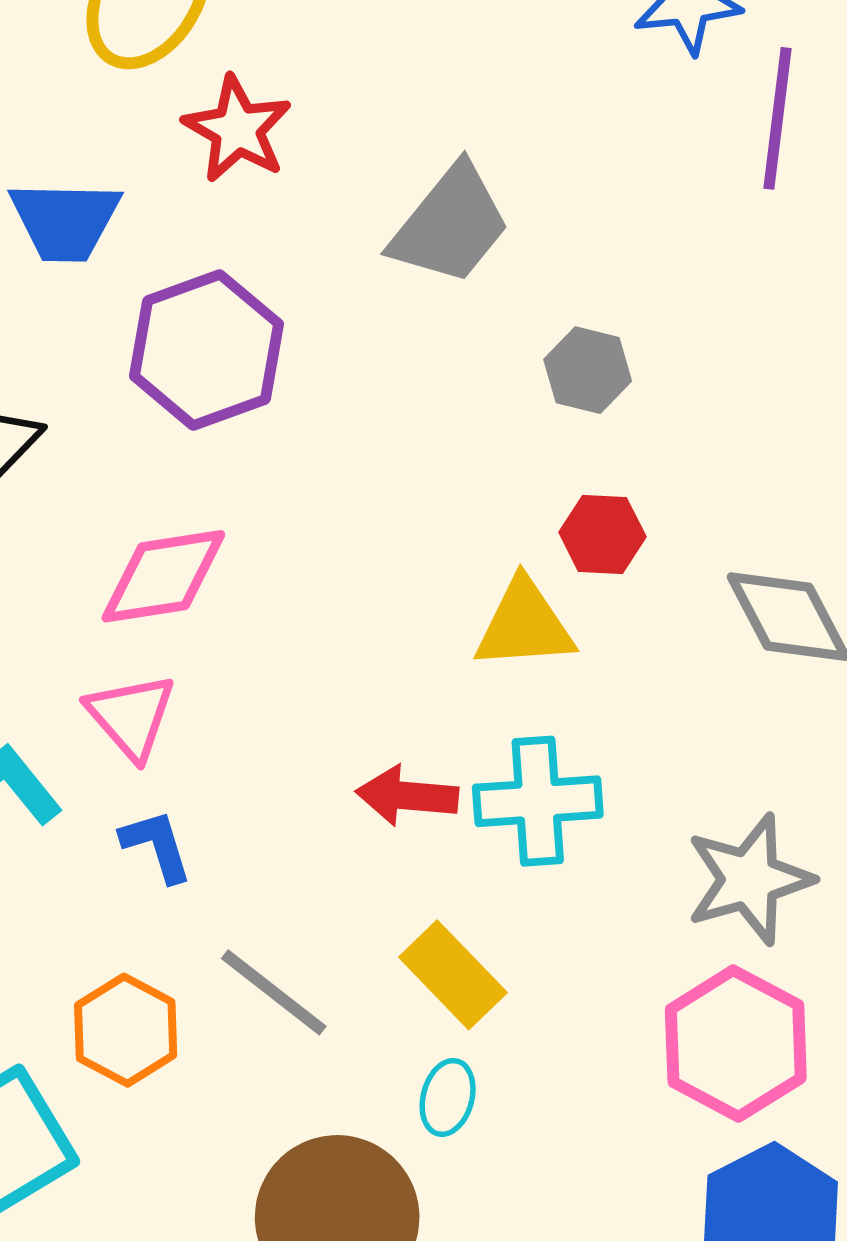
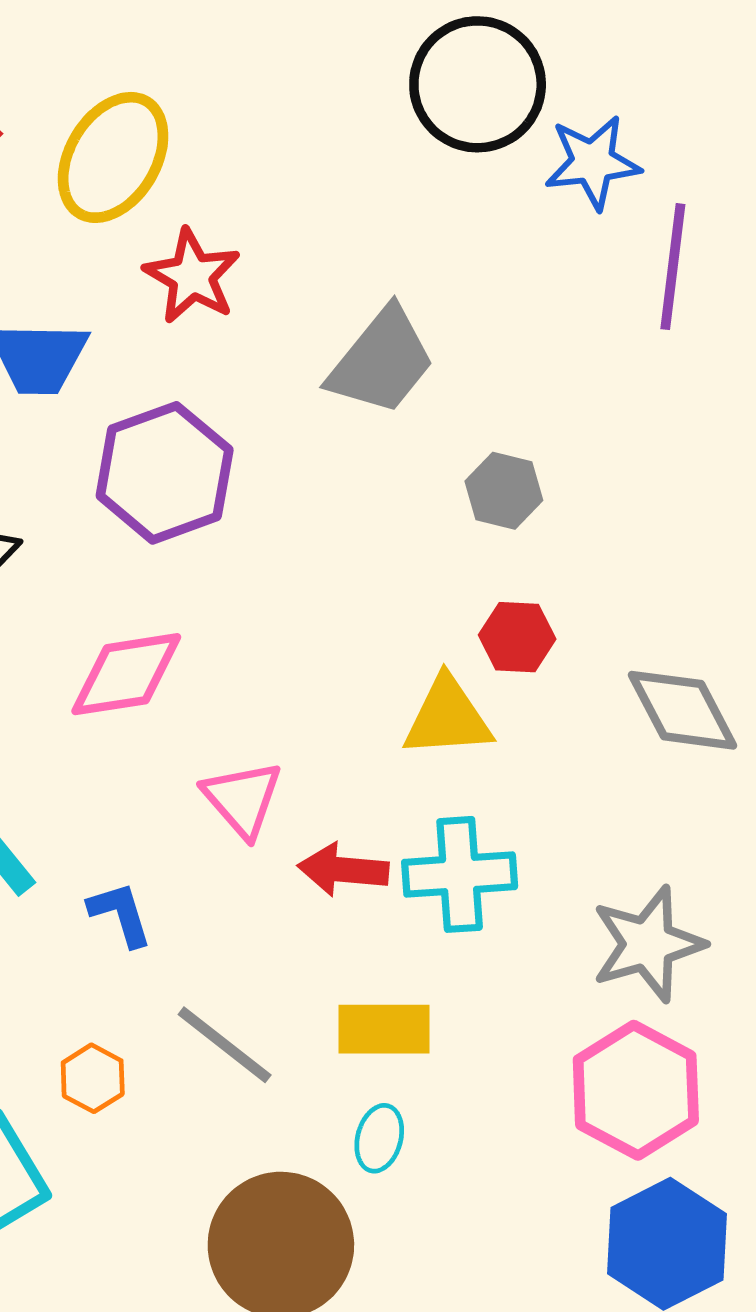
pink triangle: (131, 716) -> (243, 799), moved
yellow rectangle: (453, 975) -> (384, 1029), turned -46
orange hexagon: (126, 1030) -> (93, 1078), size x0.7

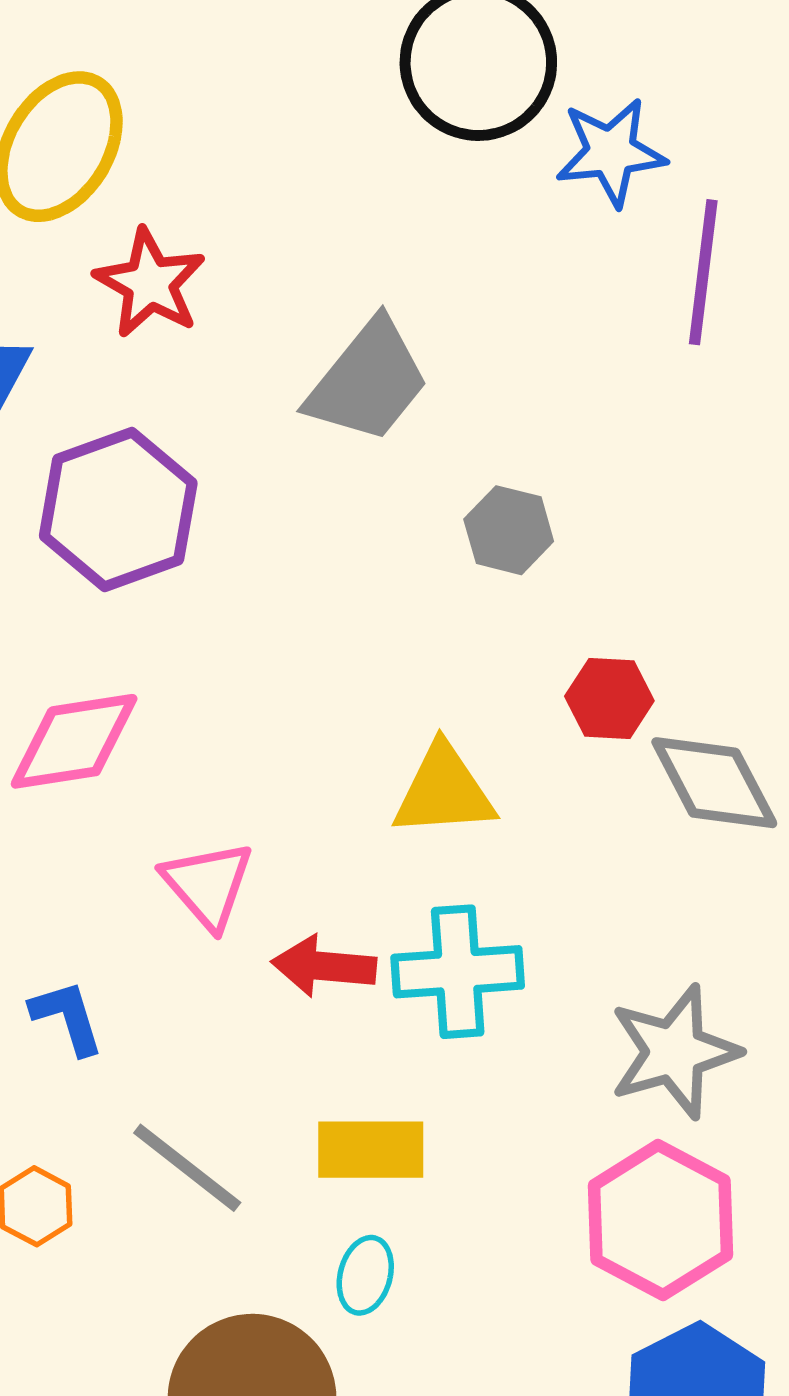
red hexagon: (517, 637) -> (609, 699), moved

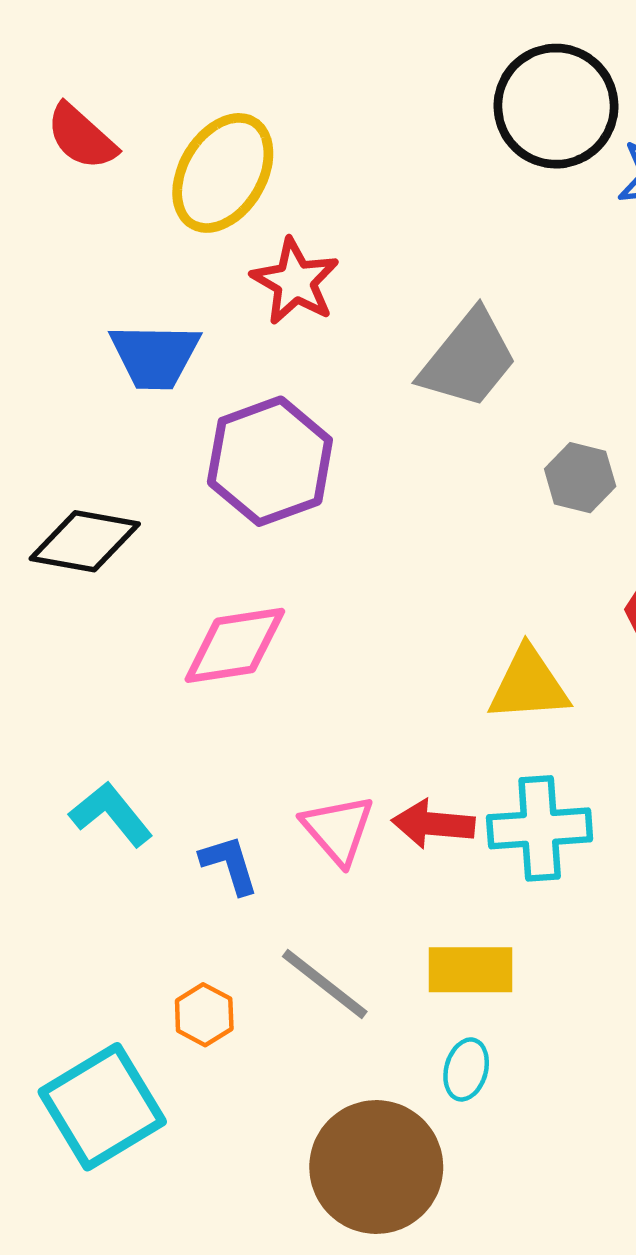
pink triangle: (208, 885) -> (338, 829), moved

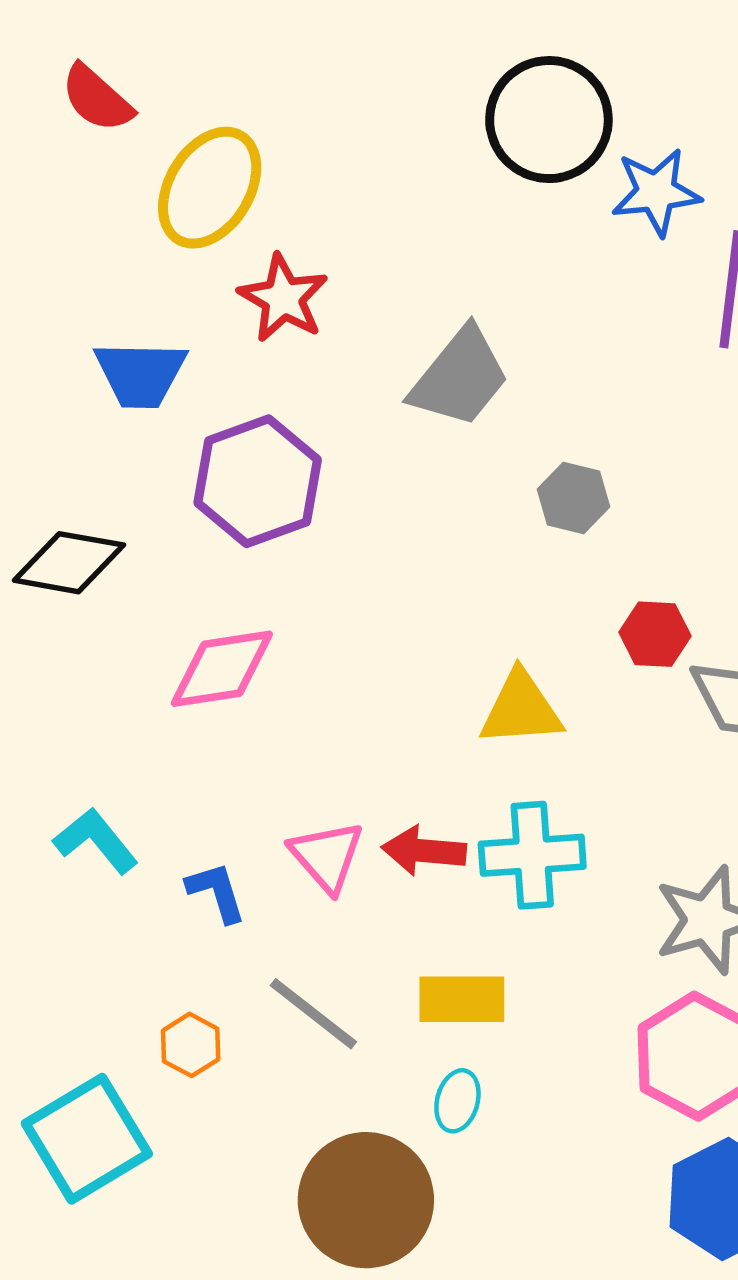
red semicircle: (81, 137) -> (97, 98), moved

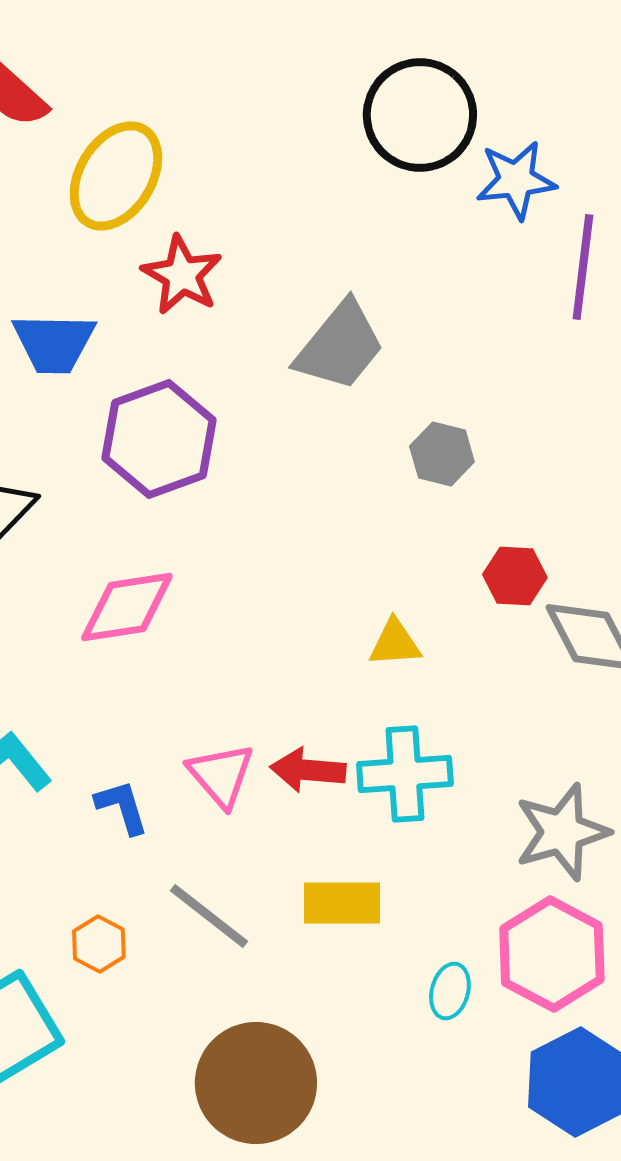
yellow triangle: (521, 709) -> (395, 643), size x0.7
cyan ellipse: (457, 1101) -> (450, 991), moved

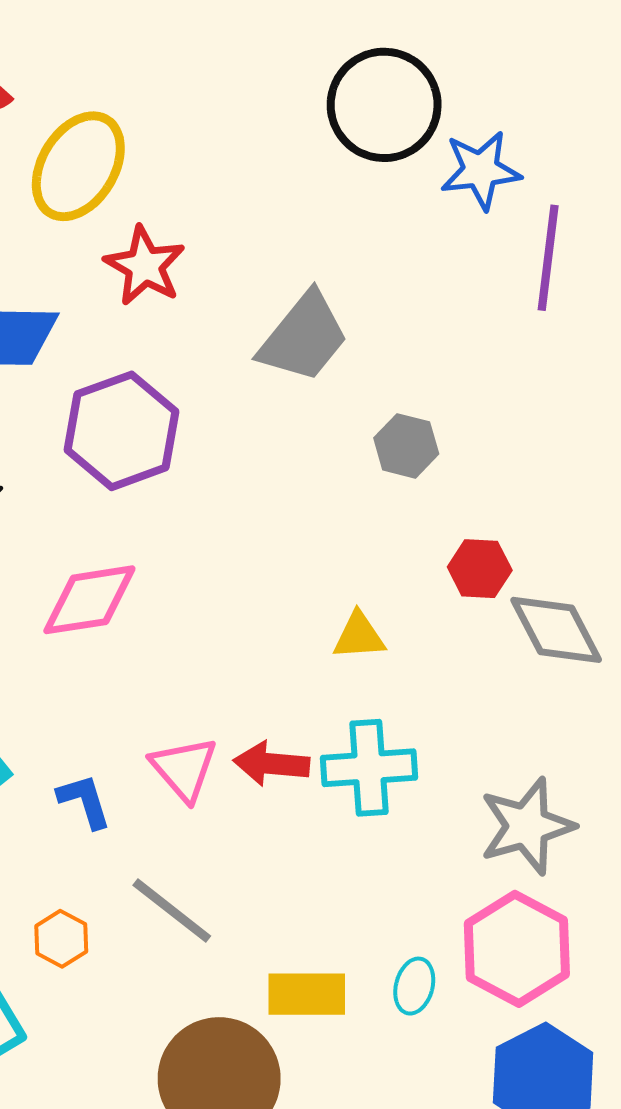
yellow rectangle: (342, 903) -> (307, 994), moved

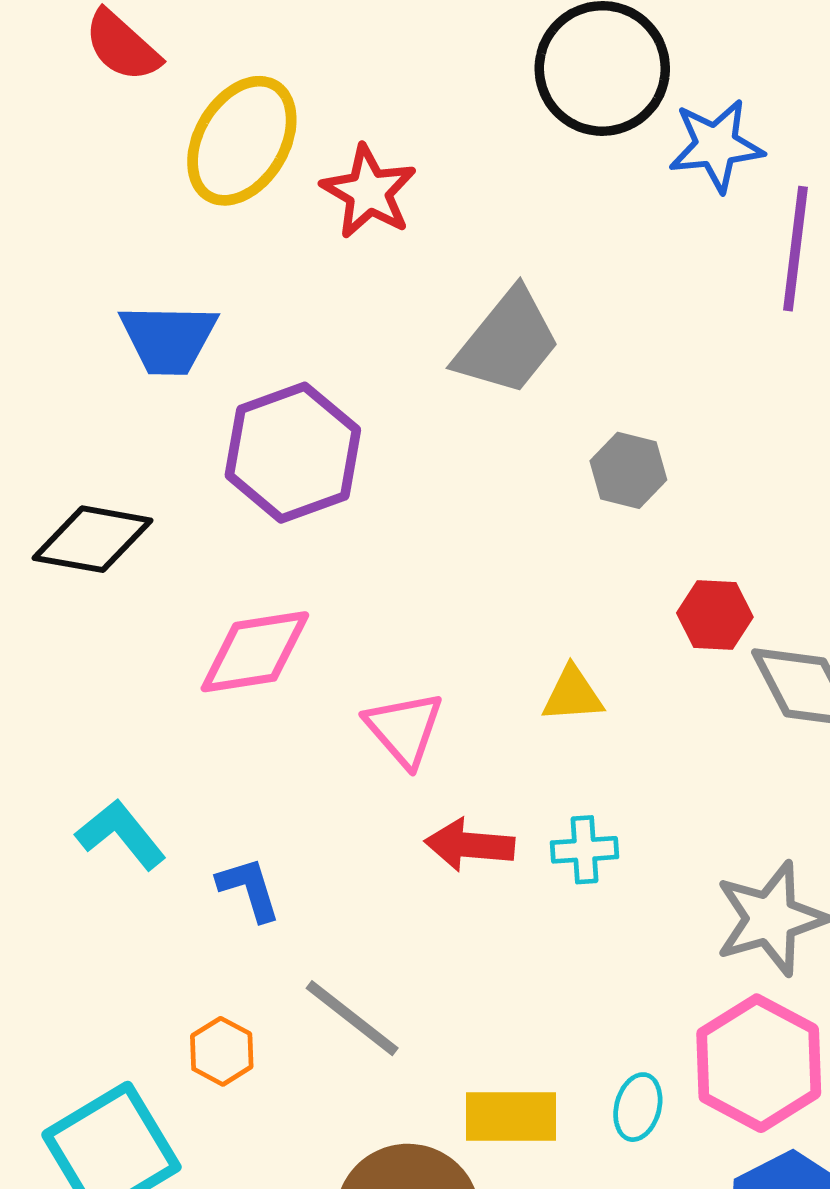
red star: (145, 266) -> (369, 192), moved
cyan cross: (369, 768) -> (585, 850), size x0.6
pink triangle: (184, 769) -> (404, 729), moved

